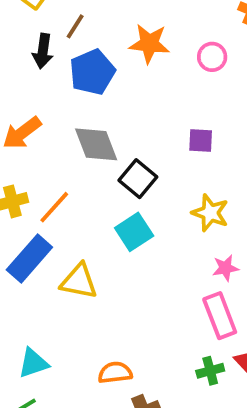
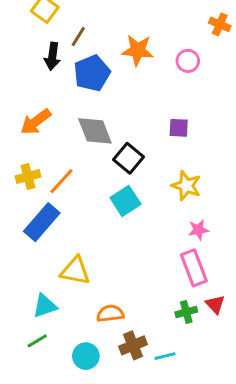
yellow triangle: (79, 281) -> (75, 271), moved

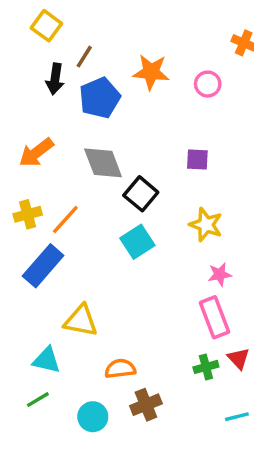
cyan triangle: (45, 306) -> (46, 360), turned 32
cyan line: (165, 356) -> (237, 417), moved

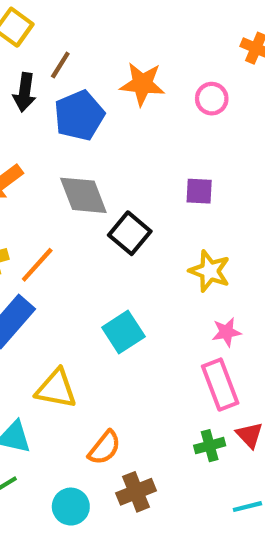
cyan square: (137, 242) -> (123, 332), moved
orange semicircle: (120, 369) -> (104, 448), turned 136

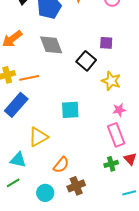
black square: (130, 233) -> (86, 61), moved
orange line: (37, 265) -> (29, 78), turned 36
cyan square: (123, 332) -> (70, 110), turned 30
yellow triangle: (56, 389) -> (38, 137), turned -40

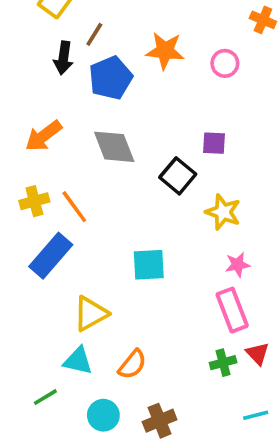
orange line: (29, 78) -> (74, 207), turned 66
cyan triangle: (18, 160) -> (78, 361), moved
brown cross: (76, 186) -> (160, 421), moved

